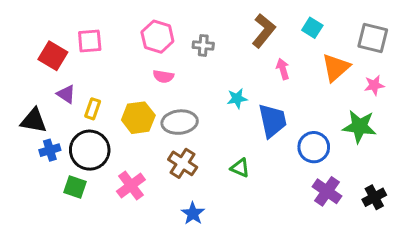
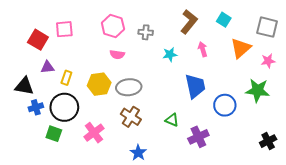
purple triangle: (66, 94) -> (47, 67), turned -40
cyan star: (237, 99) -> (170, 54), moved
purple cross: (327, 191) -> (198, 137), moved, turned 30

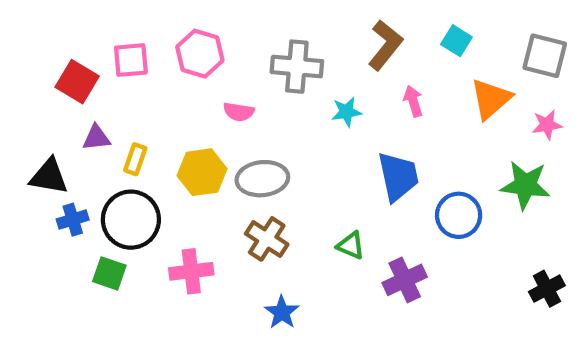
pink hexagon: (113, 26) -> (200, 54), moved
gray cross: (146, 32) -> (297, 67), size x1.6
pink cross: (94, 133) -> (191, 271), turned 30

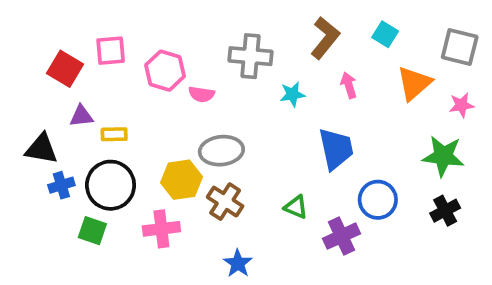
pink hexagon: (200, 54) -> (165, 71), moved
yellow rectangle: (135, 159) -> (114, 134), turned 70
yellow hexagon: (202, 172) -> (181, 180), moved
blue circle: (459, 215) -> (378, 200), moved
black cross: (547, 289) -> (445, 211), moved

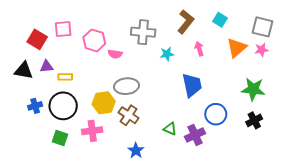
pink star: (461, 105) -> (261, 50), moved
black triangle: (41, 149) -> (24, 71), moved
green triangle: (296, 207) -> (170, 129), moved
green square: (92, 231) -> (60, 138), moved

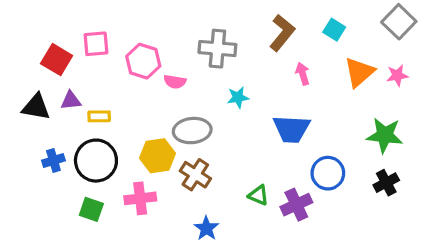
gray square: (263, 27) -> (399, 22), moved, turned 30
cyan star: (167, 54) -> (238, 97), moved
blue trapezoid: (192, 85) -> (292, 129), turned 105

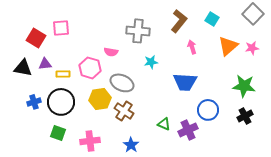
pink hexagon: (143, 61) -> (90, 68), moved
gray ellipse: (192, 131) -> (122, 83), turned 30
pink cross: (140, 198) -> (90, 141), moved

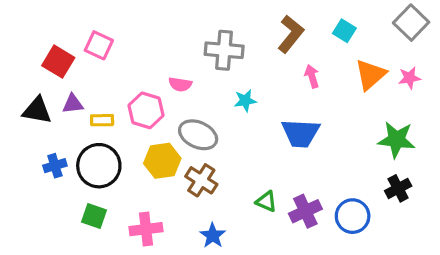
pink square: (61, 28) -> (99, 45), turned 30
blue circle: (208, 110) -> (353, 216), moved

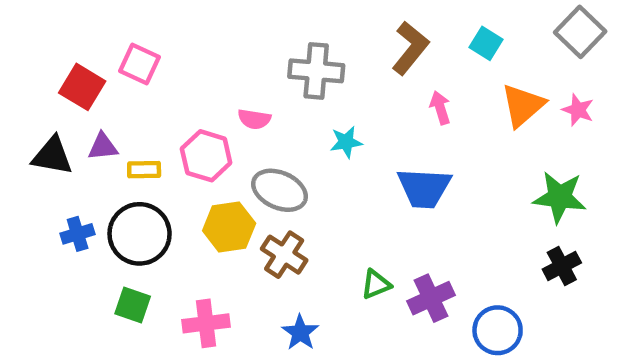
pink star: (409, 78) -> (578, 110), turned 30
green triangle: (266, 201) -> (376, 284), turned -45
blue circle: (353, 216) -> (498, 330), moved

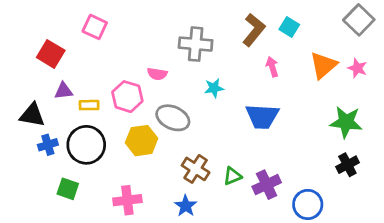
cyan square: (486, 43) -> (289, 27), moved
pink square: (140, 64) -> (95, 27), moved
black triangle: (52, 156) -> (32, 115), moved
brown cross: (284, 255) -> (196, 169), moved
green square: (133, 305) -> (68, 189), moved

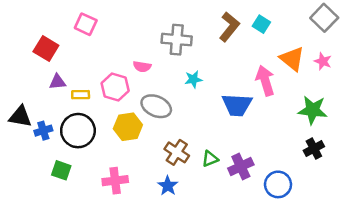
orange triangle: (323, 65) -> (292, 59), turned -40
pink arrow: (272, 67) -> (265, 81), moved, size x1.6
black triangle: (32, 115) -> (20, 116), moved

